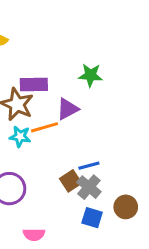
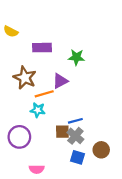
purple rectangle: (34, 84) -> (42, 48), moved
cyan star: (20, 137) -> (38, 110), moved
brown square: (71, 181) -> (62, 132), turned 32

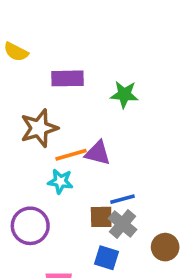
brown star: (25, 78) -> (39, 128), turned 30
purple triangle: (60, 81) -> (98, 153), moved, turned 42
blue square: (78, 157) -> (107, 258), moved

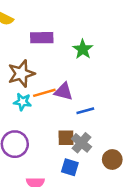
green star: (124, 94) -> (83, 49), turned 30
cyan star: (60, 181) -> (22, 102), moved
blue line: (123, 199) -> (85, 111), moved

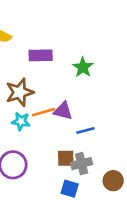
gray cross: (81, 143) -> (82, 164), turned 36

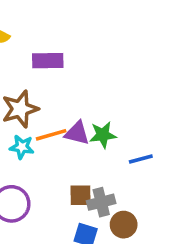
green star: (83, 67) -> (103, 135), moved, turned 30
blue line: (85, 131) -> (141, 159), moved
brown circle: (113, 181) -> (124, 225), moved

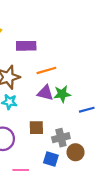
orange line: (51, 135) -> (46, 70), moved
brown square: (80, 195) -> (36, 128), moved

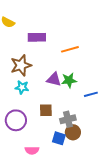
orange line: (46, 70) -> (70, 49), moved
brown circle: (76, 152) -> (73, 132), moved

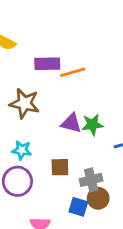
orange line: (70, 49) -> (73, 72), moved
brown star: (21, 65) -> (24, 103), turned 30
cyan star: (22, 87) -> (22, 150), moved

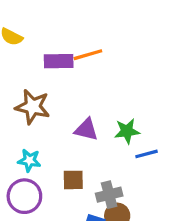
orange line: (73, 72) -> (88, 55), moved
green star: (92, 125) -> (127, 131), moved

